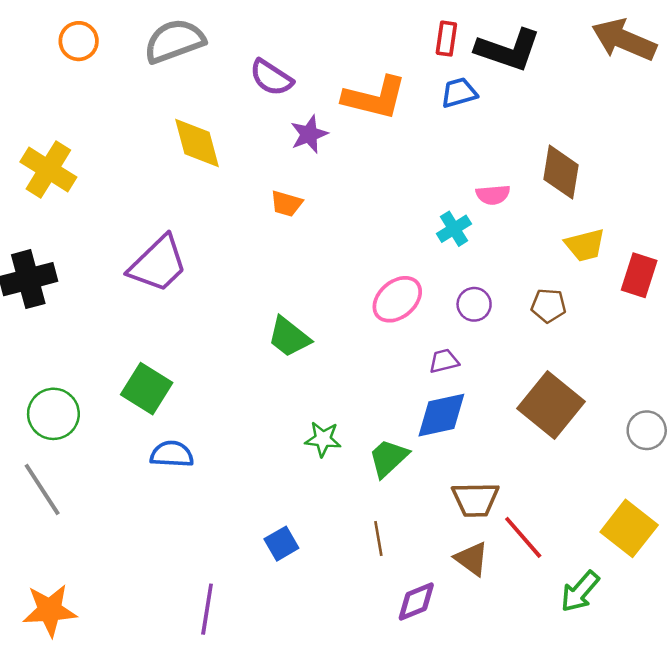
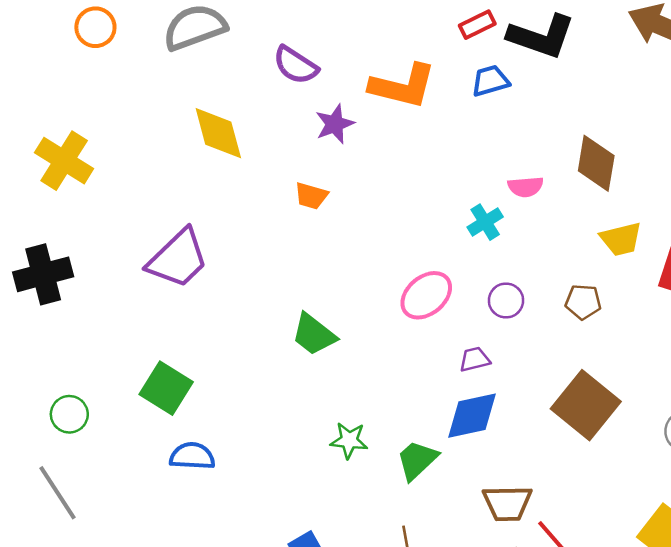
red rectangle: (446, 39) -> (477, 25), turned 56
green circle: (53, 414) -> (69, 414), size x0.7

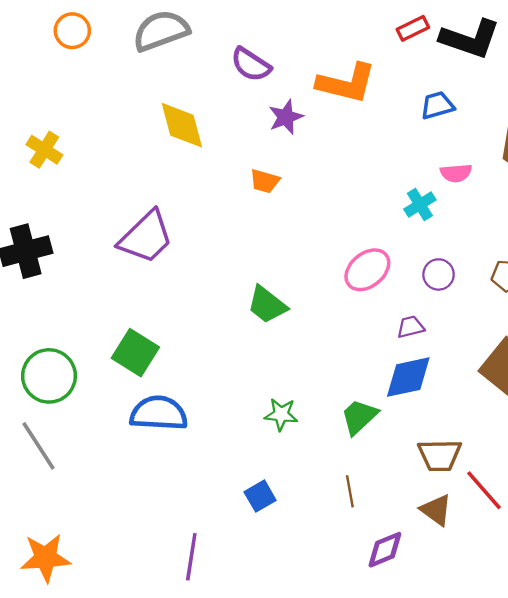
blue trapezoid: (490, 81) -> (437, 105), moved
yellow cross: (64, 161) -> (44, 150), size x0.7
green circle: (69, 414) -> (49, 376), size x1.6
green star: (349, 440) -> (281, 414), moved
blue semicircle: (192, 456) -> (159, 413), size x1.4

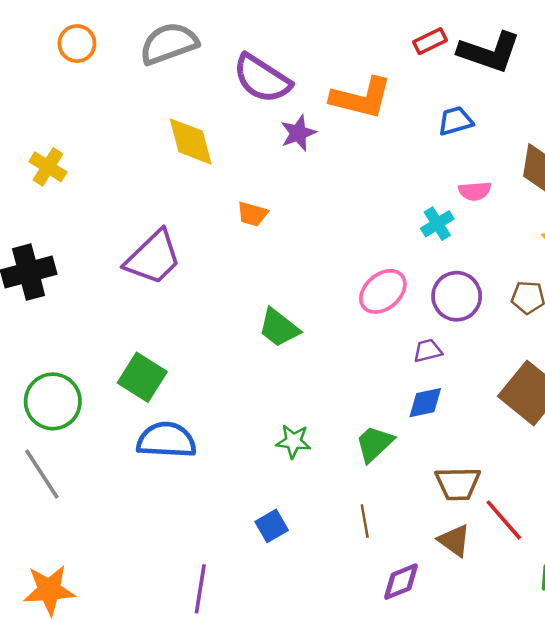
purple semicircle: (251, 65) -> (262, 79), size x1.4
orange trapezoid: (265, 181) -> (252, 214), moved
purple circle: (439, 274) -> (457, 296), size x1.5
blue diamond: (408, 377) -> (425, 403), size x0.7

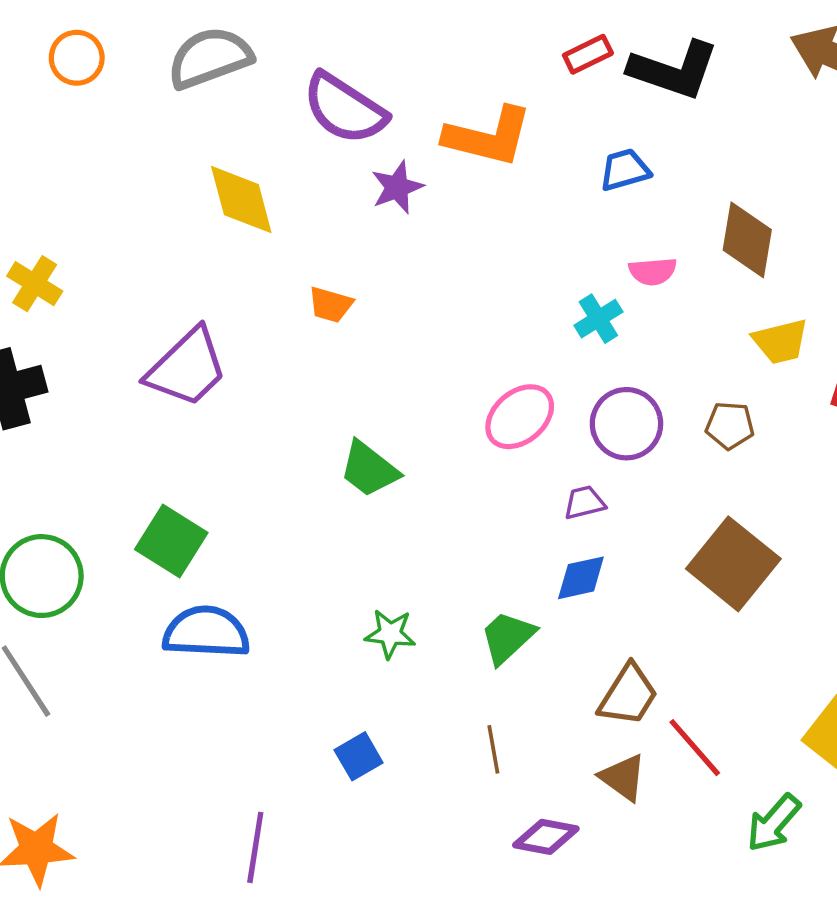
yellow cross: (48, 167) -> (35, 284), moved
brown trapezoid: (458, 484) -> (628, 695), turned -57
purple diamond: (401, 582) -> (546, 837), turned 33

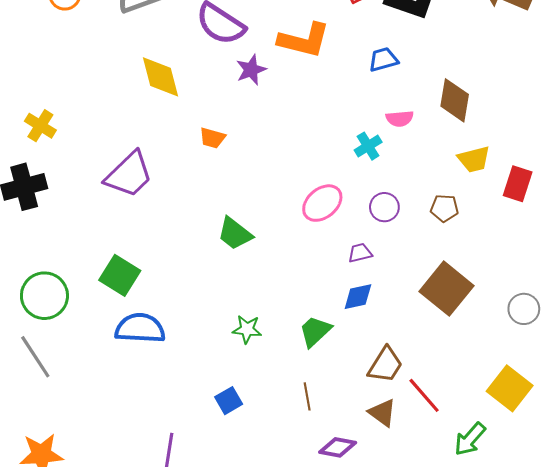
purple circle: (626, 424) -> (384, 207), size x0.7

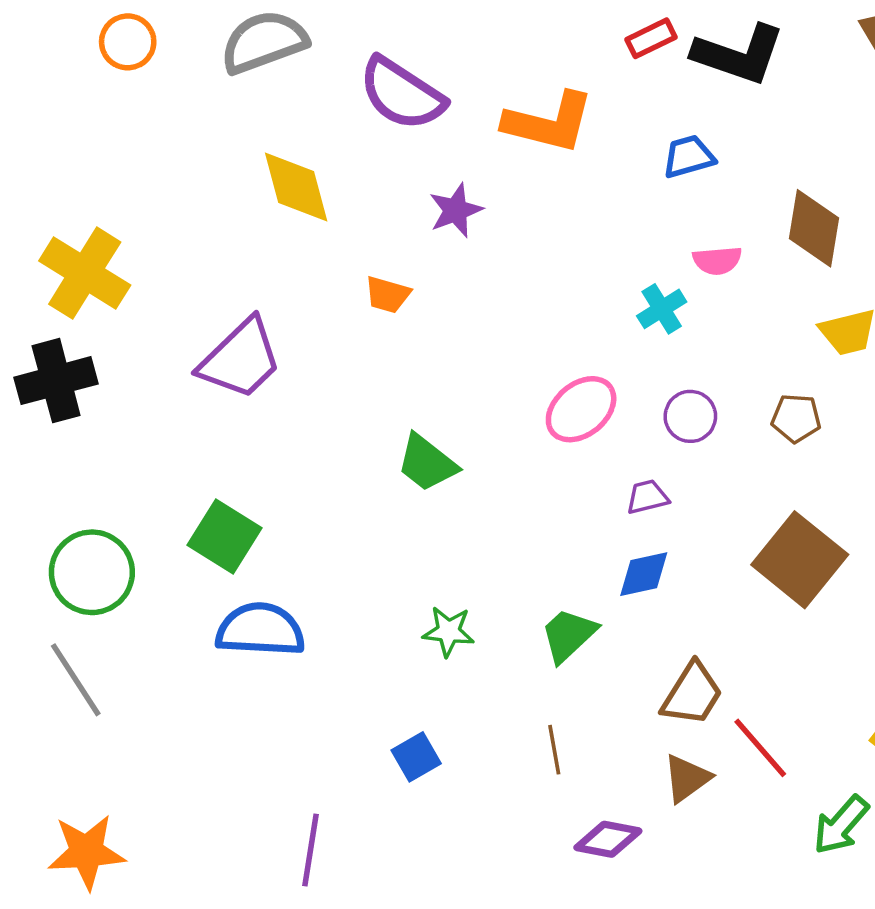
purple star: (251, 70) -> (456, 210), moved
yellow cross: (40, 126) -> (85, 273), size x1.6
brown triangle: (382, 413) -> (687, 778), turned 48

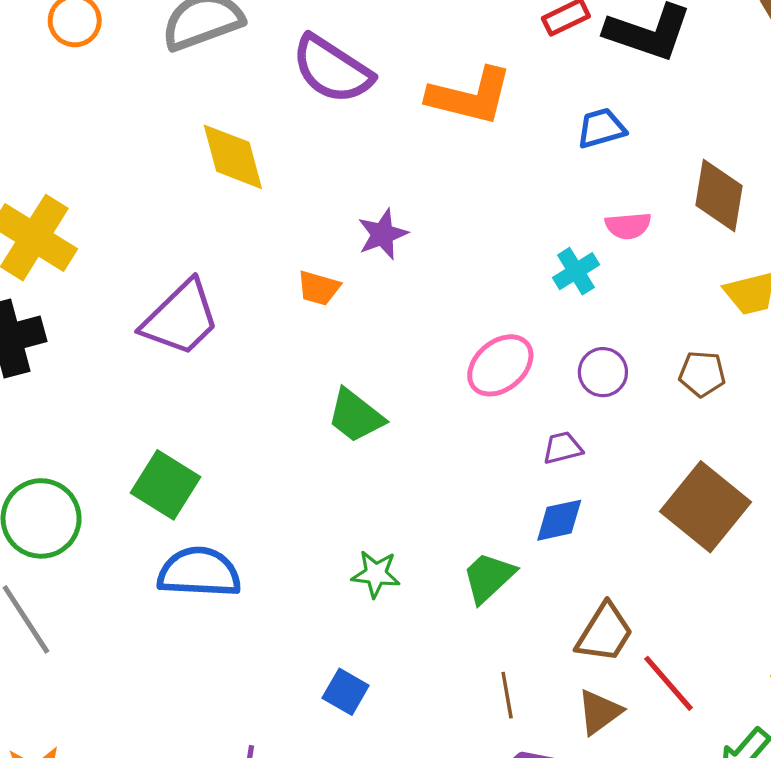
purple star: (456, 210) -> (383, 234), moved
orange trapezoid: (388, 295) -> (319, 288), moved
brown line: (554, 750) -> (507, 695), moved
blue square: (416, 757) -> (346, 692), turned -30

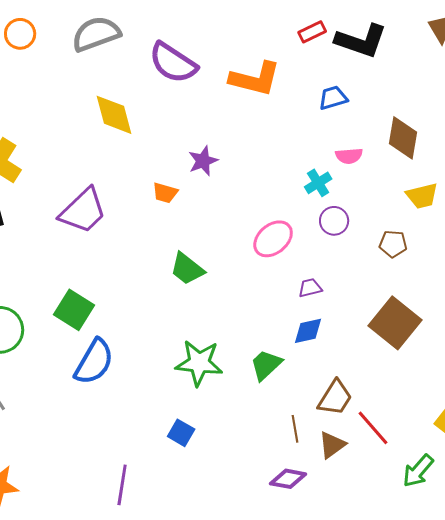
purple circle: (603, 372) -> (334, 221), moved
blue semicircle: (199, 572) -> (94, 362), turned 117
green star: (376, 574) -> (199, 363), size x1.6
brown line: (507, 695) -> (295, 429), moved

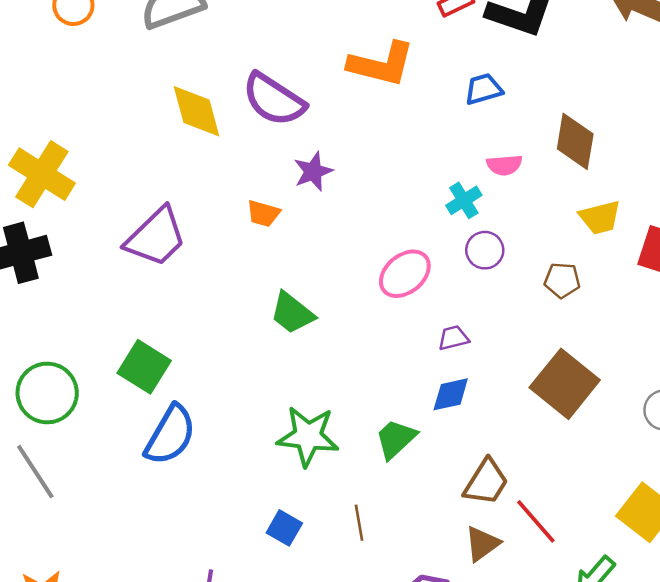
purple semicircle: (173, 63) -> (274, 99), moved
brown line: (295, 429) -> (359, 523), moved

